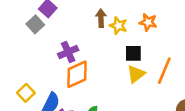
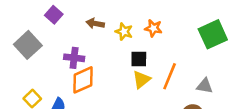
brown arrow: (101, 18) -> (95, 23), moved, turned -78
gray square: (35, 24) -> (28, 45), moved, size x1.5
purple cross: (68, 52) -> (74, 58), turned 30

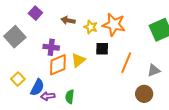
orange star: (153, 28) -> (114, 25), size x1.6
yellow triangle: (141, 80) -> (78, 60), moved
gray triangle: (205, 86) -> (154, 70), turned -32

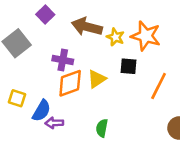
brown arrow: (68, 20) -> (87, 27), size x1.6
yellow square: (18, 79) -> (17, 98), turned -32
green semicircle: (70, 97) -> (102, 128), moved

